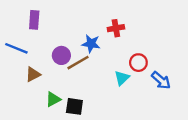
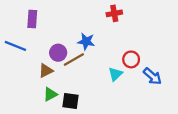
red cross: (116, 28) -> (114, 13), moved
brown triangle: (33, 74) -> (46, 71), moved

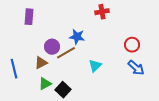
blue line: (15, 46) -> (14, 69), moved, turned 54
red circle: (131, 59) -> (132, 45), moved
cyan triangle: (115, 74) -> (95, 66), moved
black square: (70, 101) -> (63, 90), turned 35

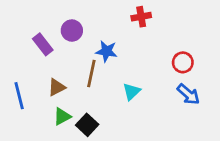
purple rectangle: (29, 17) -> (43, 44), moved, turned -42
purple circle: (52, 47) -> (72, 31), moved
brown line: (66, 53) -> (91, 73), turned -48

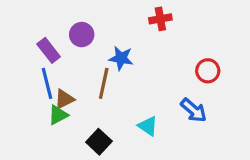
cyan triangle: (131, 92) -> (148, 126), moved, turned -42
blue arrow: (188, 94) -> (194, 110), moved
blue line: (19, 96) -> (47, 83), moved
green triangle: (62, 116) -> (58, 115), moved

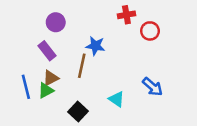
purple circle: (82, 35) -> (56, 22), moved
purple rectangle: (49, 50) -> (47, 51), moved
red circle: (208, 71) -> (150, 31), moved
blue line: (47, 83) -> (26, 87), moved

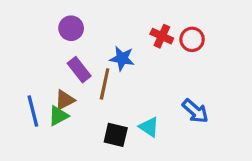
red cross: (126, 15) -> (162, 36), moved, turned 35
purple rectangle: (47, 51) -> (79, 70), moved
black square: (78, 112) -> (116, 135), moved, turned -30

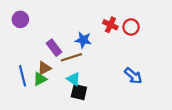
purple circle: (71, 28) -> (20, 19), moved
brown line: (105, 84) -> (71, 57), turned 60
cyan triangle: (149, 127) -> (74, 79), moved

